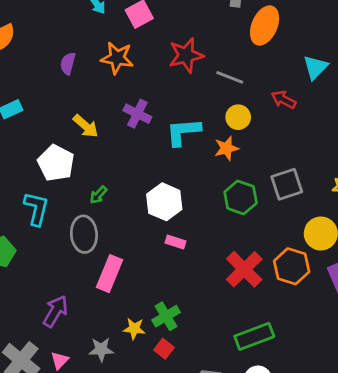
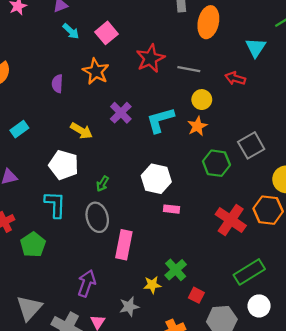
orange star: (117, 58) -> (96, 71), turned 30
purple cross: (137, 114) -> (121, 113), turned 30
red square: (164, 349) -> (196, 295), moved

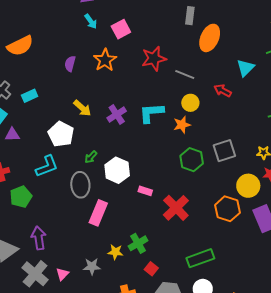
purple cross: (121, 113) -> (117, 115), moved
white hexagon: (156, 179) -> (117, 170), moved
cyan L-shape: (55, 204) -> (47, 166), turned 55
red cross: (231, 220) -> (176, 208), moved
purple arrow: (87, 283) -> (39, 238), moved, turned -40

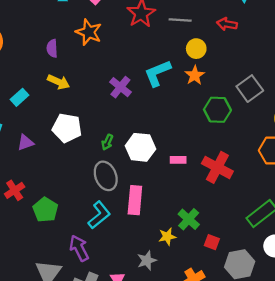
yellow arrow: (82, 108) -> (59, 82), moved
purple triangle: (12, 135) -> (25, 142), moved
cyan L-shape: (47, 166) -> (99, 215), moved

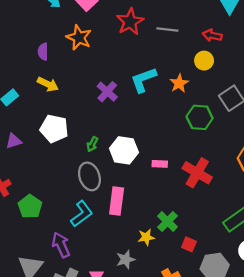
yellow circle: (196, 49) -> (204, 61), moved

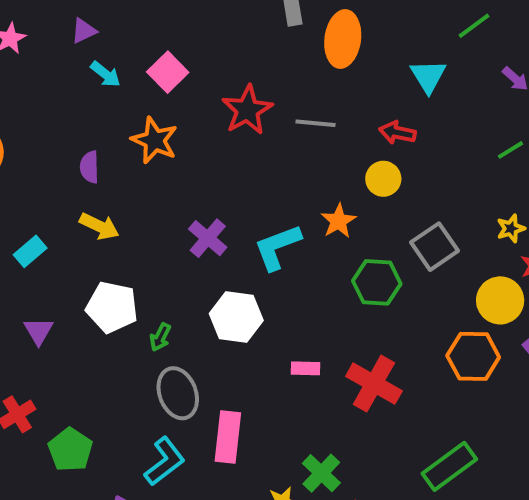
cyan L-shape: (143, 80) -> (277, 247), moved
purple triangle: (14, 141) -> (39, 331), turned -42
green arrow: (92, 144) -> (160, 337), moved
white hexagon: (124, 150) -> (236, 317), moved

